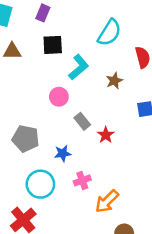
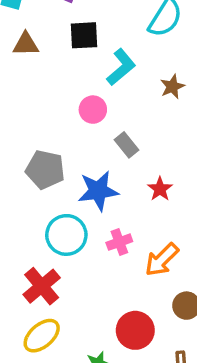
red star: (106, 135) -> (160, 189), moved
blue star: (63, 153) -> (98, 191), size x1.6
pink cross: (82, 180) -> (119, 242), moved

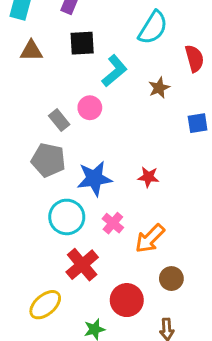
gray rectangle: (126, 145) -> (59, 120), moved
red star: (160, 189) -> (148, 177), turned -30
pink cross: (119, 242) -> (113, 223), turned -30
red cross: (42, 286) -> (82, 265), moved

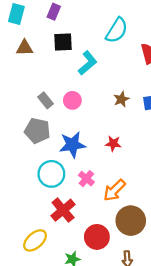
brown star: (159, 88) -> (121, 99), moved
pink circle: (90, 108) -> (72, 100), moved
brown circle: (171, 279) -> (131, 221), size x1.6

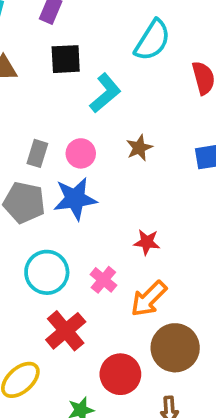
brown star: (121, 99) -> (139, 148), moved
gray rectangle: (46, 100) -> (37, 153), turned 56
red star: (113, 144) -> (147, 242), moved
blue star: (72, 145) -> (75, 199), moved

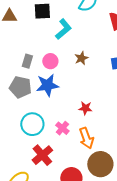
orange arrow: (149, 299) -> (86, 138), turned -65

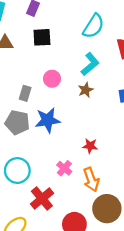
cyan L-shape: (63, 29) -> (90, 64), moved
pink circle: (50, 61) -> (52, 79), moved
cyan circle: (32, 124) -> (17, 171), moved

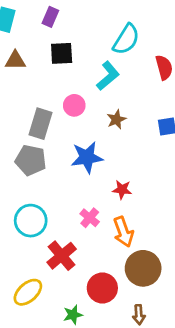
cyan L-shape: (90, 64) -> (108, 76), moved
gray rectangle: (25, 93) -> (41, 124), size x1.5
blue star: (48, 120) -> (87, 157), moved

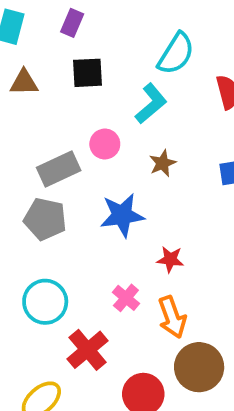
gray rectangle: (41, 124) -> (59, 169), turned 48

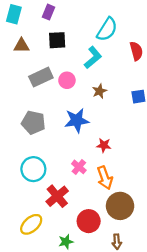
gray rectangle: (59, 169) -> (41, 77), moved

